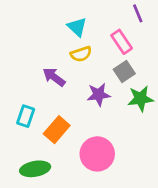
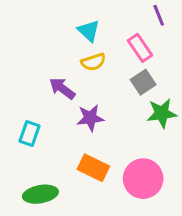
purple star: (99, 95) -> (90, 118), moved
orange rectangle: (57, 130) -> (93, 168), moved, turned 75
pink circle: (97, 154) -> (143, 179), moved

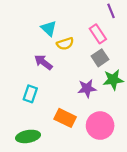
cyan triangle: (89, 31) -> (49, 28), moved
purple star: (90, 118) -> (87, 88), moved
cyan rectangle: (30, 133) -> (30, 94), moved

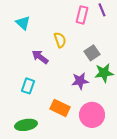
cyan triangle: (49, 28) -> (23, 23), moved
pink rectangle: (98, 34) -> (82, 15), moved, turned 48
yellow semicircle: (65, 44) -> (60, 40), turned -91

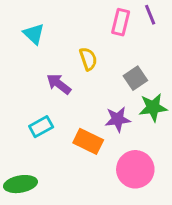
cyan rectangle: (28, 86) -> (41, 127), turned 42
orange rectangle: (60, 108) -> (88, 141), moved
green ellipse: (26, 125) -> (20, 184), moved

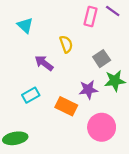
purple line: (150, 15) -> (113, 11), turned -32

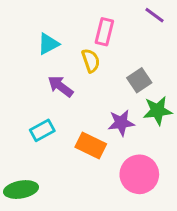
pink rectangle: (91, 17) -> (104, 32), moved
cyan triangle: (25, 25) -> (48, 44), moved, turned 49

